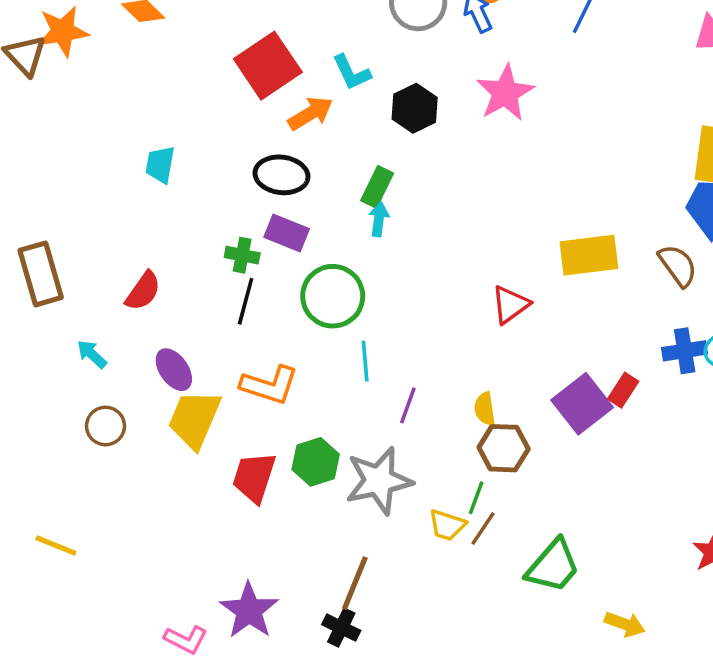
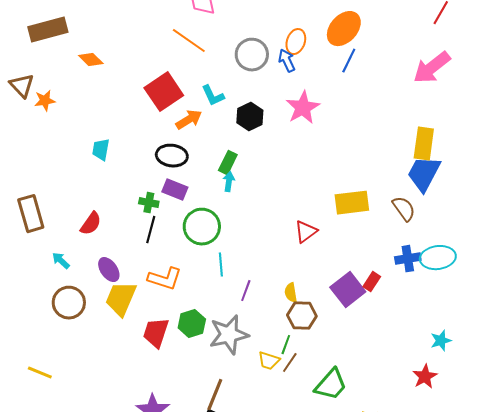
orange star: (63, 31) -> (45, 101), moved, size x0.7
brown circle: (106, 426) -> (69, 303), size x1.4

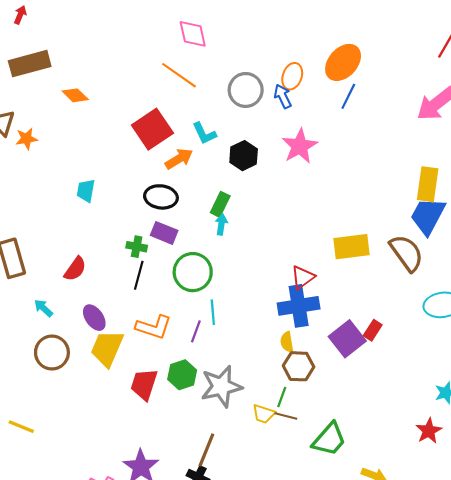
brown semicircle: (404, 209) -> (407, 253), size x1.4
blue cross: (408, 259) -> (299, 306), moved, size x1.5
purple line: (246, 291) -> (196, 331), moved
brown line: (290, 363) -> (286, 416), turned 70

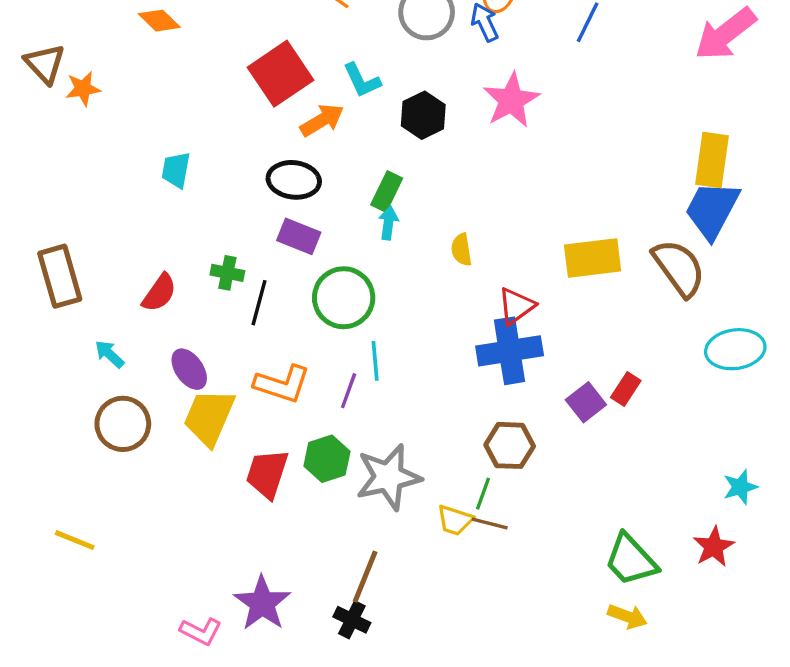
green cross: (137, 247) -> (227, 273), moved
purple square: (347, 339) -> (586, 402), size x0.7
yellow semicircle: (287, 342) -> (461, 250), moved
green trapezoid: (329, 439) -> (631, 560), moved, turned 96

